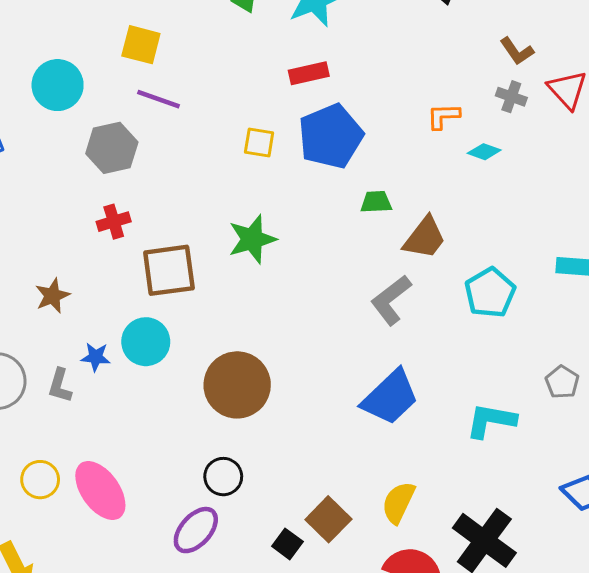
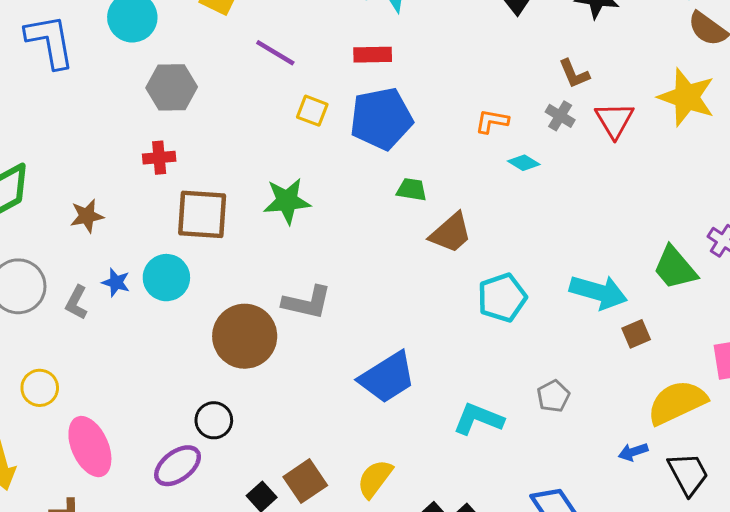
purple line: (158, 99) -> (275, 53), moved
gray L-shape: (391, 300) -> (307, 302), moved, turned -141
pink ellipse: (100, 490) -> (90, 447), moved

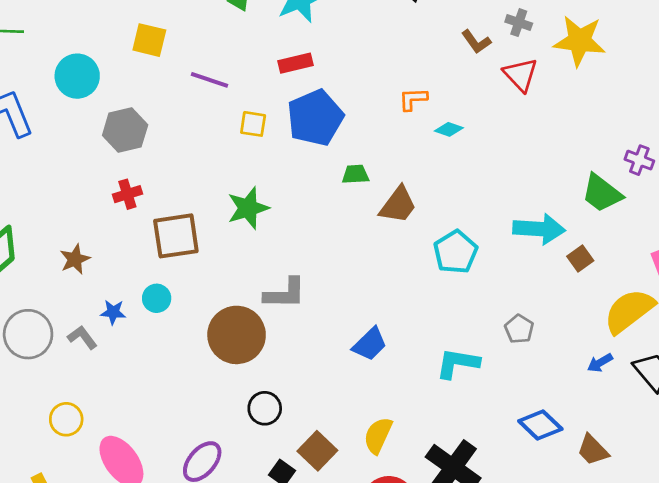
gray cross: (560, 116) -> (519, 23), moved
cyan circle: (166, 278) -> (157, 298), size x0.7
gray L-shape: (77, 303) -> (82, 337), turned 128
blue trapezoid: (387, 377) -> (370, 344), size x0.7
black circle: (214, 420) -> (265, 408), moved

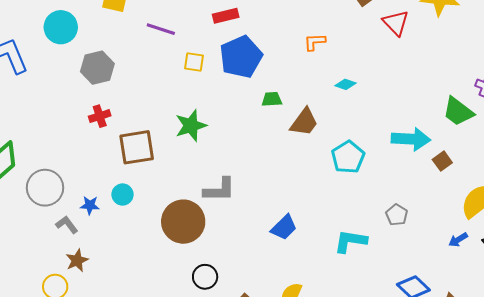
cyan diamond: (449, 129) -> (345, 84), moved
brown star: (75, 259) -> (77, 260), moved
gray circle: (28, 334) -> (45, 188), moved

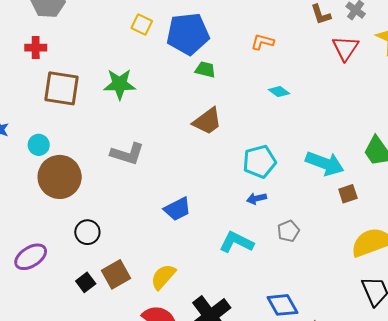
green trapezoid: (272, 99) -> (205, 69), moved
brown trapezoid: (304, 122) -> (207, 121), moved
cyan circle: (123, 195) -> (39, 145), moved
brown circle: (183, 222) -> (60, 177), moved
blue arrow: (458, 240) -> (256, 199), moved

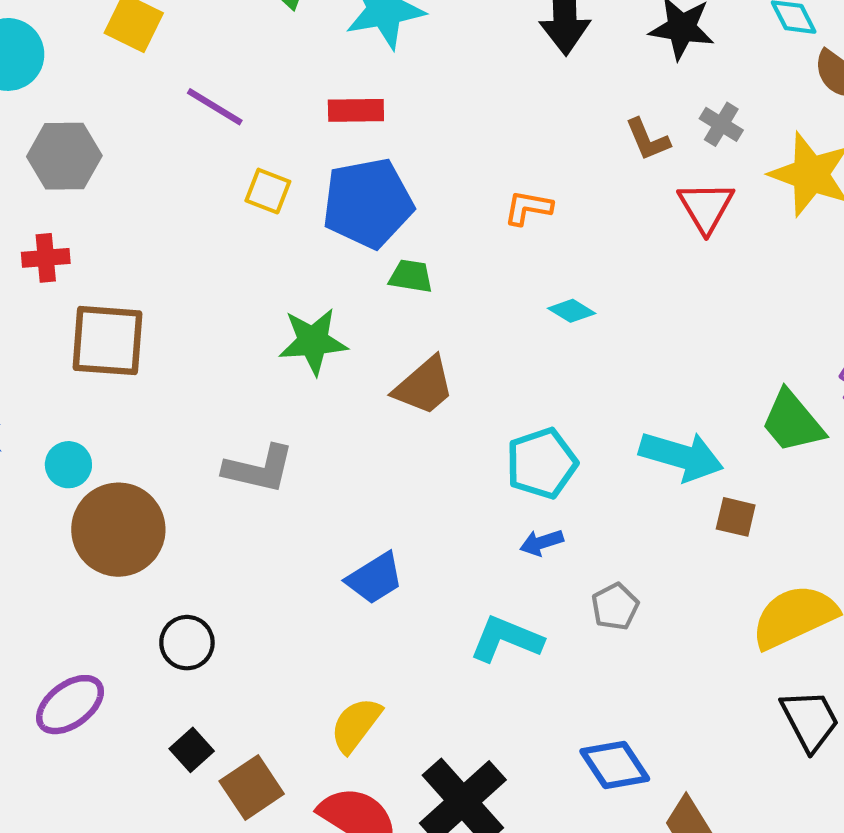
green star: (120, 84) -> (313, 341), moved
brown square: (348, 194) -> (736, 517), turned 36
brown square: (116, 274) -> (252, 788), moved

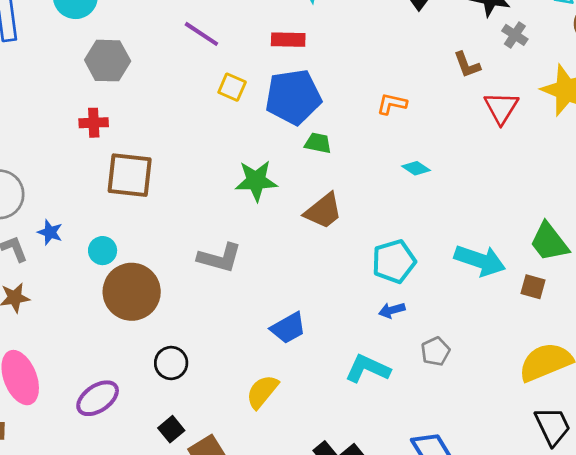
gray cross: (721, 124) -> (515, 35), moved
brown square: (736, 517) -> (533, 287), moved
yellow semicircle: (356, 725) -> (262, 392), moved

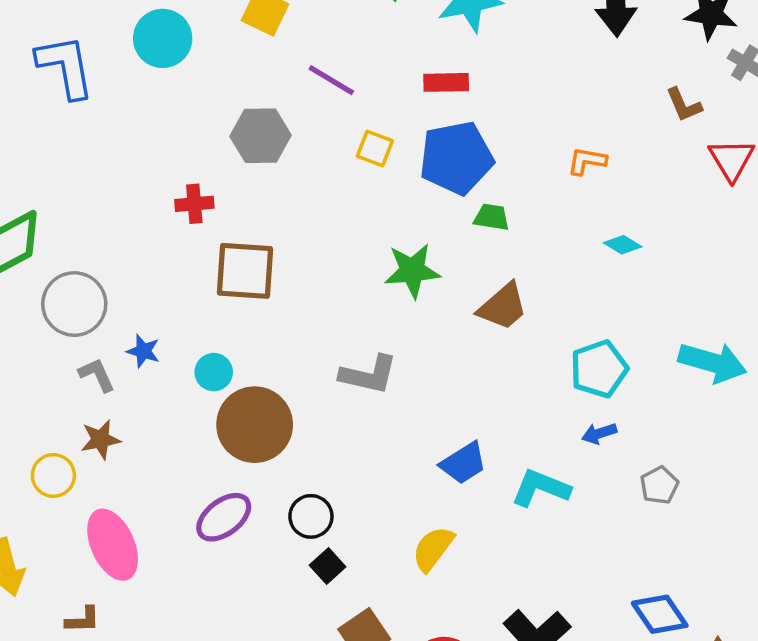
gray hexagon: (108, 61) -> (261, 136), moved
cyan L-shape: (368, 369) -> (541, 488), moved
purple ellipse: (98, 398) -> (224, 517), moved
black square: (171, 429) -> (328, 566), moved

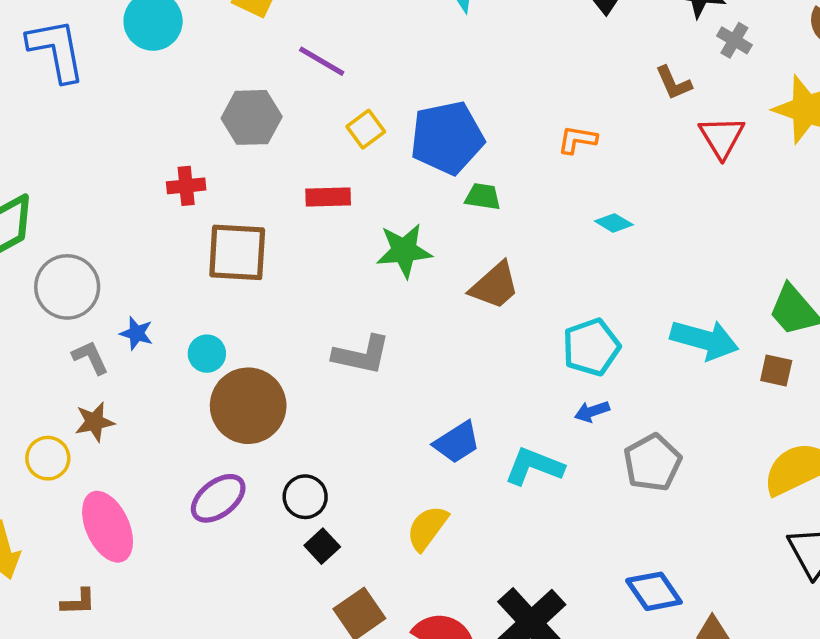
red rectangle: (446, 82) -> (328, 197), moved
yellow square: (375, 148) -> (366, 129), turned 33
gray pentagon: (659, 485) -> (652, 463), size x1.5

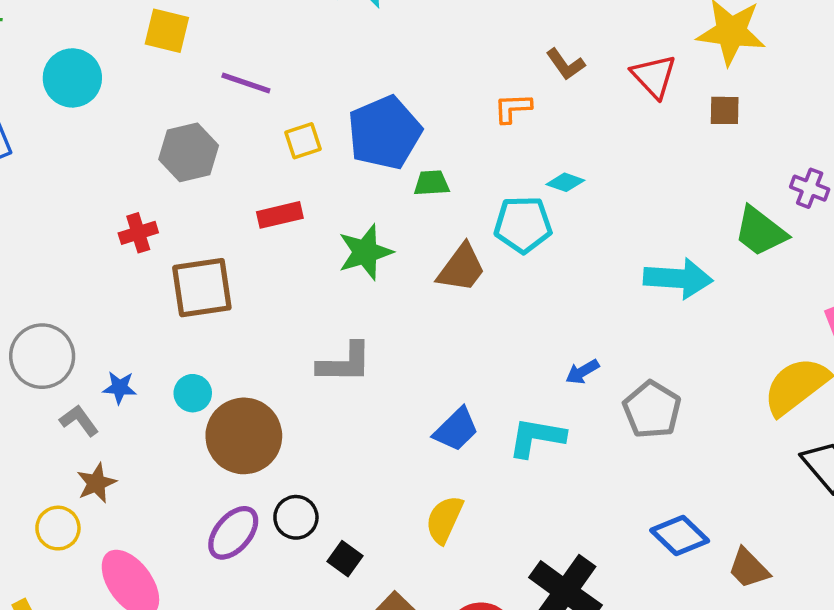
brown L-shape: (674, 83) -> (565, 64), moved
yellow square: (366, 129) -> (303, 141), turned 30
cyan pentagon: (591, 347) -> (523, 225), moved, turned 30
brown square: (776, 371) -> (725, 110), moved
black circle: (305, 497) -> (296, 517), moved

